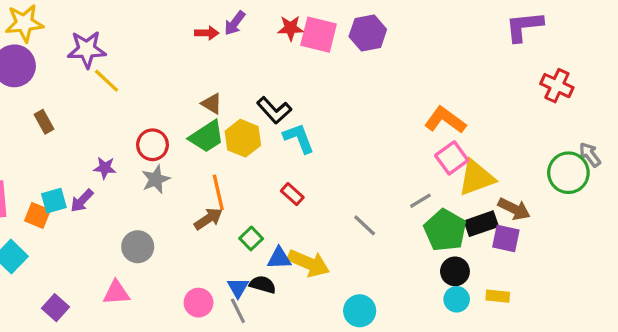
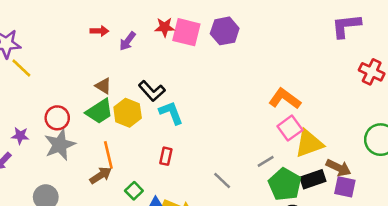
purple arrow: (235, 23) -> (128, 41), moved
gray star: (156, 179) -> (60, 145), size x1.4
red rectangle: (292, 194) -> (166, 156), turned 60
purple square: (506, 238) -> (345, 187), moved

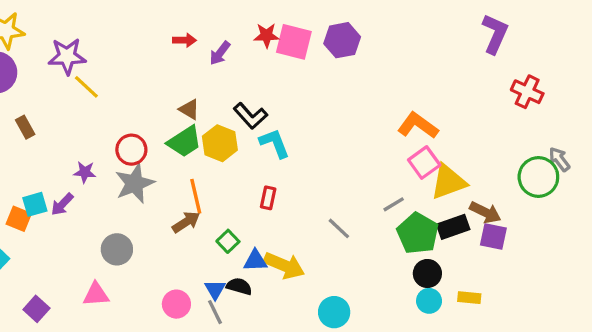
purple L-shape: (346, 26) -> (495, 34), turned 120

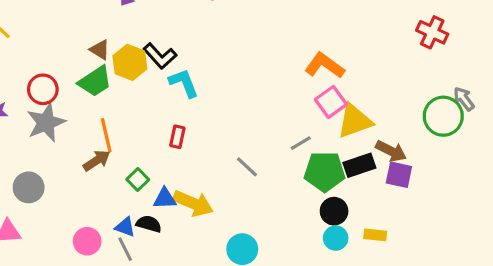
yellow hexagon: (220, 143) -> (130, 62), moved
green pentagon: (418, 233) -> (325, 172), turned -30
blue triangle: (215, 290) -> (125, 227), turned -40

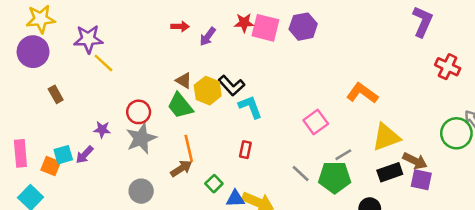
green trapezoid: (95, 81) -> (180, 106), turned 84
pink square: (331, 102) -> (316, 122), moved
green pentagon: (325, 172) -> (335, 177), moved
gray circle: (29, 187) -> (141, 191), moved

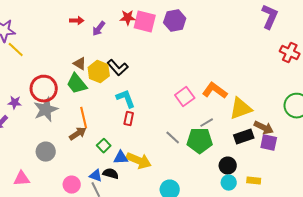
orange L-shape: (362, 93) -> (215, 91), moved
cyan L-shape: (250, 107) -> (126, 99), moved
red circle: (139, 112) -> (44, 89), size x1.4

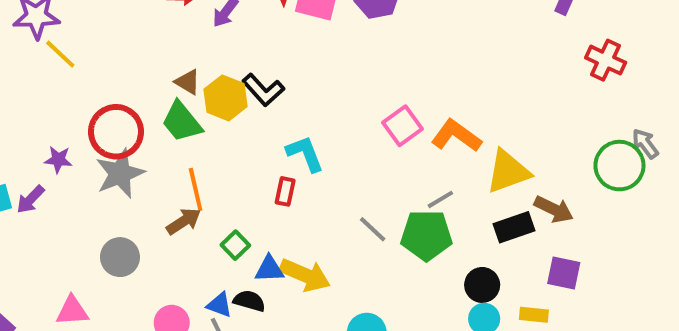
pink square: (185, 97) -> (403, 126), moved
cyan L-shape: (126, 99) -> (305, 154), moved
purple square: (269, 143) -> (564, 273), moved

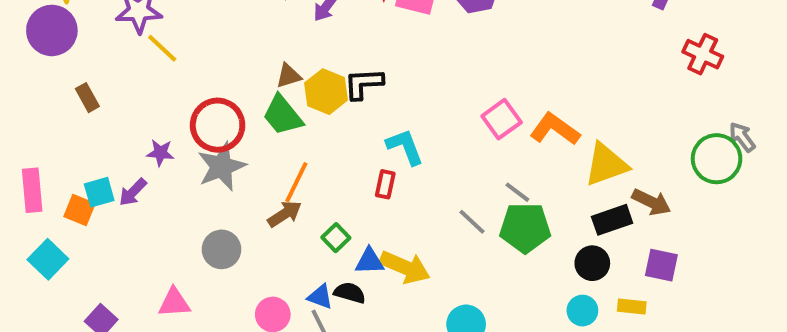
brown triangle: (188, 82) -> (289, 76), turned -48
black L-shape: (263, 90) -> (364, 84), turned 129
orange line: (196, 189) -> (296, 182), turned 39
gray line: (440, 199) -> (517, 192), moved, turned 68
black circle: (482, 285) -> (592, 263), moved

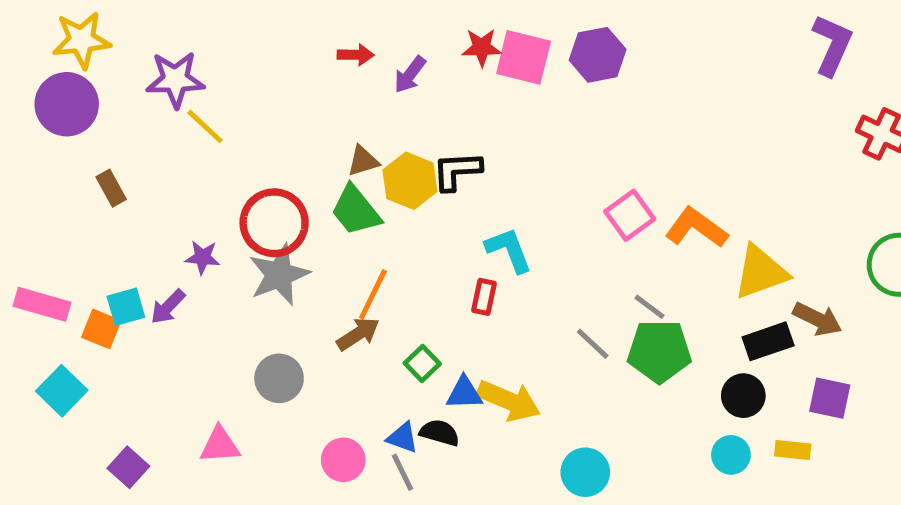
pink rectangle: (32, 190) -> (42, 304), turned -69

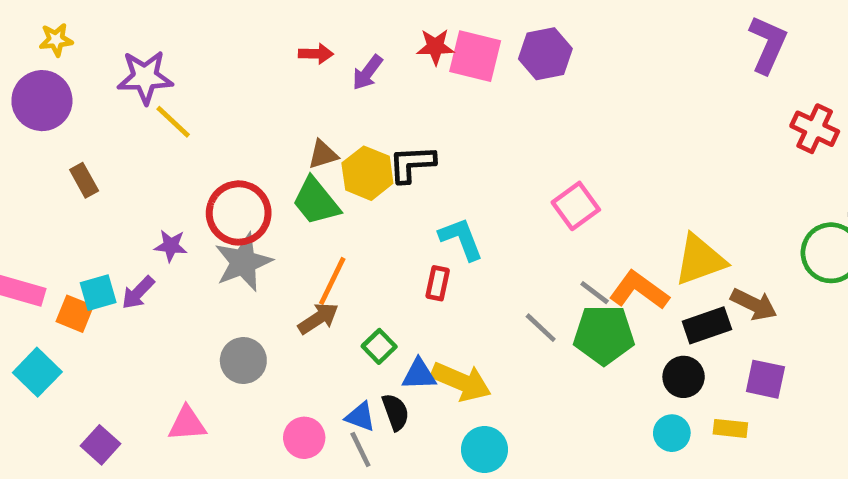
yellow star: (81, 40) -> (56, 40), size x0.6
orange L-shape: (696, 228) -> (639, 290), moved
black semicircle: (440, 433) -> (396, 412), turned 54
cyan circle: (585, 472) -> (485, 449), moved

